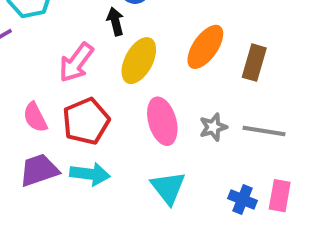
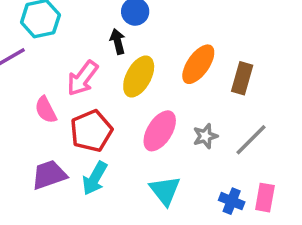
pink semicircle: (35, 117) -> (46, 110), moved
pink ellipse: (162, 121) -> (160, 131), turned 48
gray line: (264, 131) -> (251, 140), turned -54
cyan arrow: (90, 174) -> (95, 178), turned 112

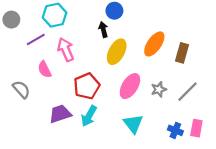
pink arrow: (83, 78) -> (66, 49), moved, turned 120
pink semicircle: (46, 110) -> (45, 69), moved

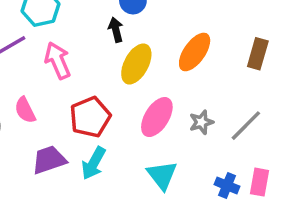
brown rectangle: (182, 53) -> (258, 54), moved
pink semicircle: (45, 69) -> (25, 110), moved

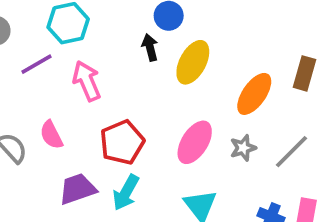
orange ellipse: (195, 52) -> (254, 94), moved
yellow ellipse: (136, 64) -> (193, 62), moved

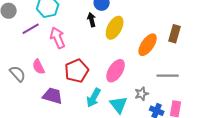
gray star: (243, 148) -> (142, 94), moved
gray line: (291, 152) -> (168, 76), turned 45
purple trapezoid: (77, 189) -> (53, 96), turned 35
cyan arrow: (126, 193) -> (94, 98), moved

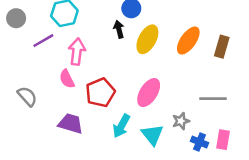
pink arrow: (58, 38) -> (77, 52), turned 30
orange ellipse: (148, 45) -> (188, 41), moved
pink semicircle: (39, 67) -> (67, 79), moved

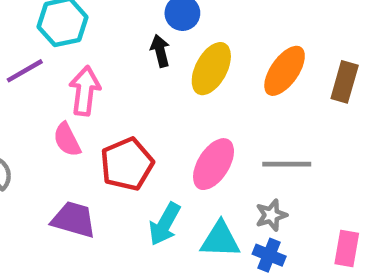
gray line: (213, 99) -> (287, 164), moved
cyan triangle: (152, 135) -> (220, 240), turned -50
blue cross: (199, 142) -> (269, 255), moved

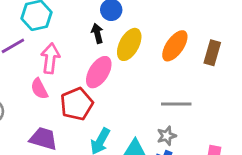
pink ellipse: (214, 164) -> (99, 72), moved

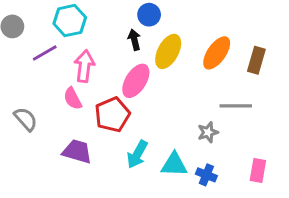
gray line: (176, 104) -> (236, 106), moved
gray star: (167, 136) -> (208, 132), moved

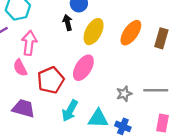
pink ellipse: (136, 81) -> (83, 68), moved
gray line: (236, 106) -> (156, 90), moved

